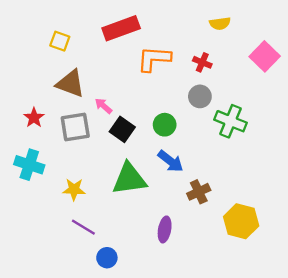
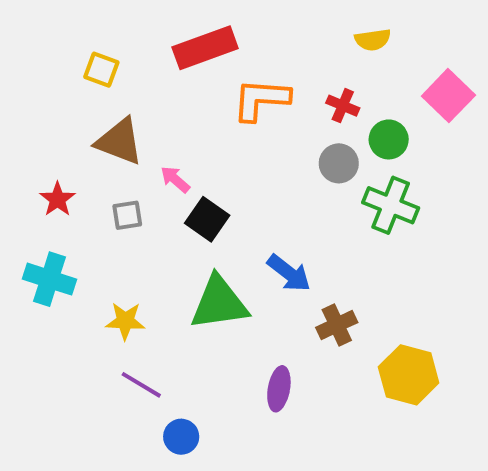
green circle: (165, 125) -> (389, 139), moved
gray square: (75, 127) -> (127, 215), size x0.6

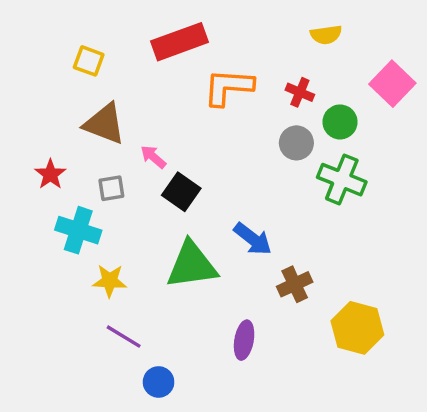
cyan cross: (50, 279) -> (78, 230), moved

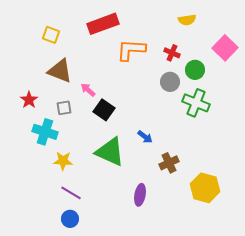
blue arrow: (253, 239) -> (145, 137), size x0.7
green triangle: (192, 265) -> (110, 152), turned 32
blue circle: (159, 382) -> (70, 219), moved

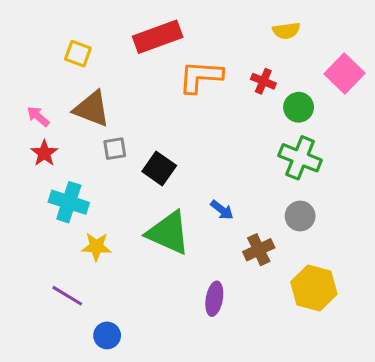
gray circle: (170, 82) -> (300, 216), moved
pink arrow: (88, 90) -> (38, 116), moved
gray square: (64, 108) -> (115, 149), moved
purple line: (71, 193) -> (67, 296), moved

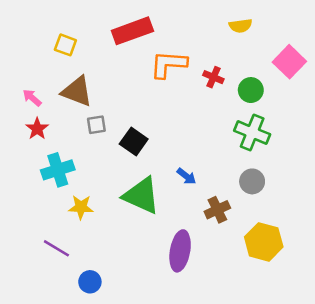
red cross: (263, 81) -> (213, 77), moved
cyan cross: (69, 202) -> (58, 170), turned -36
purple ellipse: (214, 299) -> (180, 251), size x1.4

